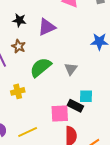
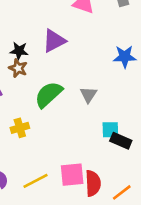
black star: (19, 20) -> (19, 51), moved
black rectangle: (75, 106) -> (121, 141), moved
pink square: (60, 113) -> (72, 175), moved

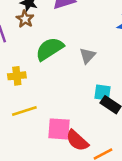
yellow line: (36, 181) -> (24, 111), moved
red semicircle: (93, 183) -> (77, 141), turned 125

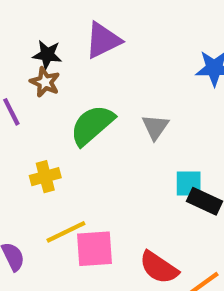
pink square: (59, 129) -> (94, 249), moved

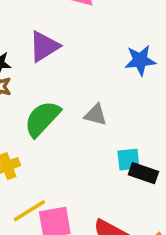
gray triangle: (155, 127) -> (96, 115), turned -45

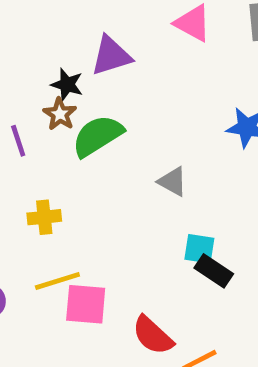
purple triangle: (44, 46) -> (111, 56), moved
green semicircle: (42, 119) -> (97, 136), moved

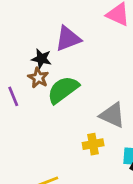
gray triangle: (173, 182) -> (112, 115), size x1.4
yellow cross: (44, 217) -> (93, 144), moved

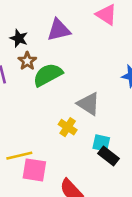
black star: (41, 59) -> (19, 38), moved
yellow cross: (93, 144) -> (68, 127), turned 36

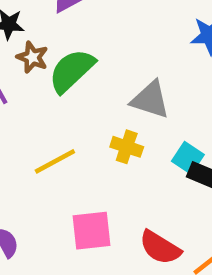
cyan square: (101, 143) -> (188, 158), turned 36
yellow line: (19, 156) -> (55, 161), moved

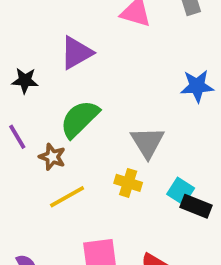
brown star: (32, 57) -> (52, 157), moved
gray triangle: (150, 100) -> (147, 142), turned 42

